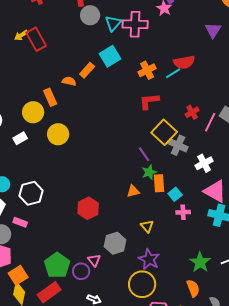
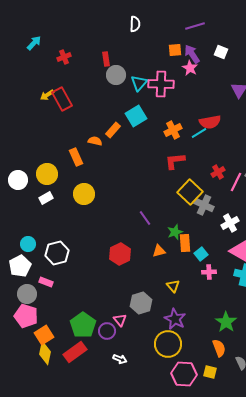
yellow circle: (33, 112) -> (47, 174), moved
purple line: (144, 154) -> (145, 218), moved
red hexagon: (88, 208) -> (120, 254), moved

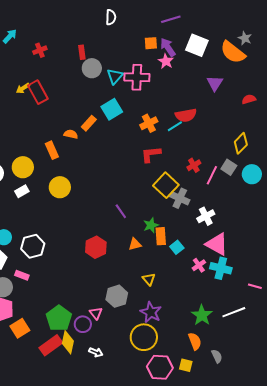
white square: (221, 52) -> (197, 45), size x1.6
pink cross: (209, 272) -> (199, 265), moved, turned -32
yellow diamond: (45, 353) -> (68, 342), moved

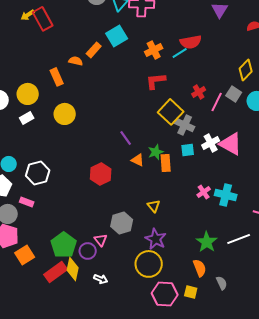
orange triangle: (135, 244) -> (138, 160), moved, turned 40
pink triangle: (217, 244) -> (231, 144), moved
cyan square: (177, 247) -> (188, 150), moved, turned 32

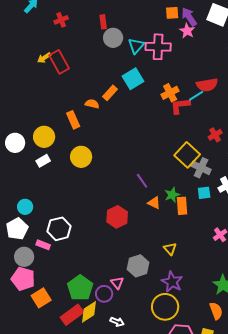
red L-shape: (156, 81) -> (180, 106), moved
white hexagon: (38, 173) -> (59, 229), moved
yellow diamond: (73, 269) -> (89, 312), turned 45

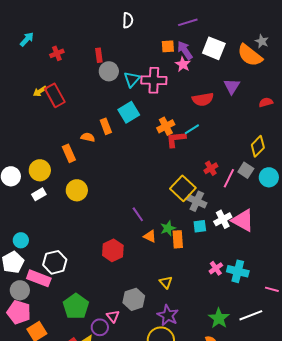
red semicircle: (207, 85) -> (203, 99), moved
orange rectangle: (110, 93) -> (106, 126), turned -63
pink rectangle: (43, 245) -> (39, 278), size x1.6
green pentagon: (80, 288) -> (76, 306), moved

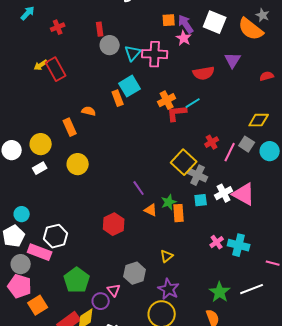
orange rectangle: (106, 126) -> (118, 98), moved
yellow diamond: (258, 146) -> (259, 120), turned 45
yellow triangle: (166, 282) -> (167, 256), turned 32

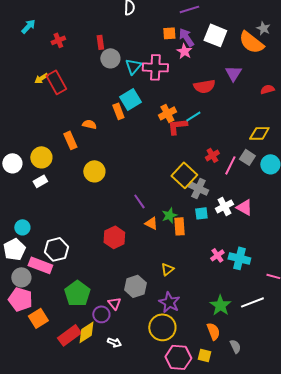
yellow circle: (78, 164) -> (94, 171), moved
pink triangle: (244, 194) -> (244, 207), size x0.7

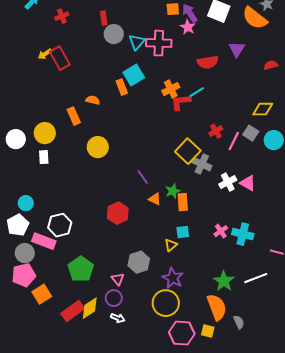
white rectangle: (40, 181) -> (44, 157), turned -64
cyan square: (201, 213) -> (183, 232), moved
pink pentagon: (20, 299) -> (24, 275), turned -30
purple circle: (101, 314) -> (114, 298), moved
orange semicircle: (213, 331) -> (217, 307), size x1.5

